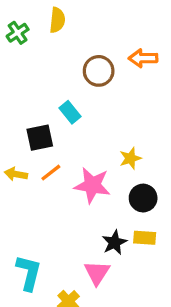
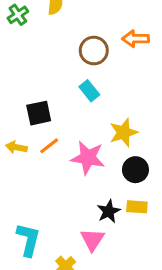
cyan rectangle: (70, 112) -> (89, 91), moved
yellow star: (130, 158) -> (124, 132), size x1.4

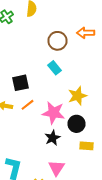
black circle: (135, 170) -> (76, 124), moved
black star: (109, 211) -> (52, 138), moved

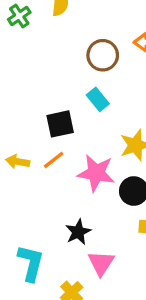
black square: (20, 83) -> (60, 124), moved
black star: (52, 138) -> (78, 232), moved

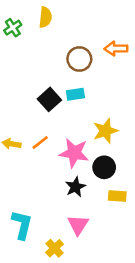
cyan rectangle: (98, 99) -> (75, 94), turned -60
black square: (60, 124) -> (49, 99), moved, turned -30
black star: (78, 232) -> (75, 187), moved

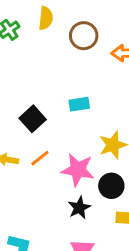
brown circle: (79, 59) -> (84, 36), moved
black square: (49, 99) -> (33, 119), moved

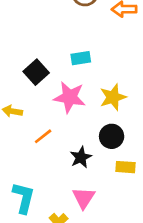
orange line: (40, 158) -> (43, 136), moved
pink star: (78, 170) -> (70, 97), moved

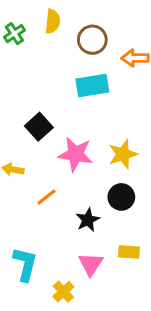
cyan rectangle: (81, 58) -> (92, 86), moved, size x1.5
yellow rectangle: (126, 167) -> (129, 252), moved

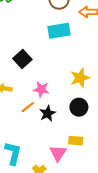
pink star: (76, 154) -> (41, 89), moved, size x0.7
black star: (88, 220) -> (48, 113), moved
yellow rectangle: (129, 252) -> (76, 141), moved

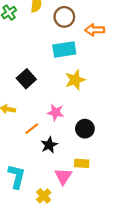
yellow star: (80, 78) -> (75, 80), moved
pink star: (41, 89) -> (56, 112), moved
black star: (48, 113) -> (49, 145), moved

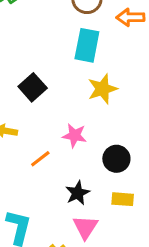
cyan rectangle: (64, 49) -> (87, 45), turned -70
black star: (49, 145) -> (78, 193), moved
yellow rectangle: (82, 163) -> (123, 199), moved

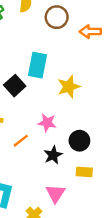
cyan rectangle: (87, 45) -> (37, 65), moved
black star: (78, 193) -> (53, 155), moved

